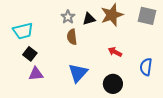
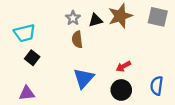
red arrow: (115, 52) -> (123, 66), moved, turned -56
blue semicircle: (146, 67) -> (157, 86), moved
purple triangle: (36, 74) -> (27, 93), moved

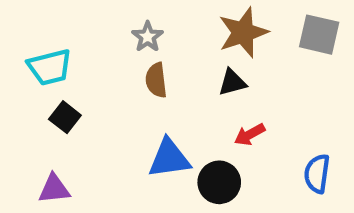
black triangle: (95, 20) -> (232, 82), moved
blue triangle: (84, 78) -> (169, 158), turned 40
black circle: (121, 90) -> (219, 182), moved

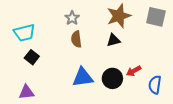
red arrow: (250, 135) -> (134, 71), moved
black circle: (219, 182) -> (112, 78), moved

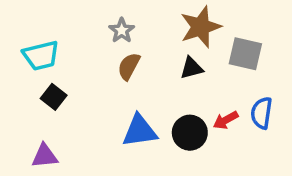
gray square: (156, 17) -> (245, 54), moved
brown semicircle: (76, 39) -> (129, 66), turned 35
blue semicircle: (155, 85) -> (262, 113), moved

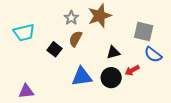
brown star: (201, 27) -> (100, 16), moved
black triangle: (192, 68) -> (113, 52), moved
black square: (54, 97) -> (54, 49), moved
blue semicircle: (262, 113) -> (153, 55), moved, turned -60

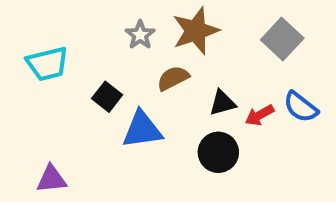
gray square: (144, 31) -> (282, 39), moved, turned 30
brown semicircle: (75, 39) -> (173, 78), moved, turned 35
red arrow: (132, 70) -> (260, 115), moved
blue triangle: (82, 77) -> (142, 130), moved

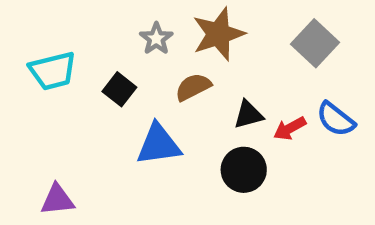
black square: (107, 97) -> (119, 89), moved

